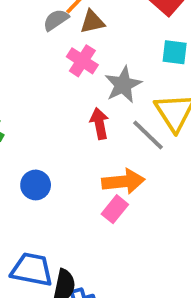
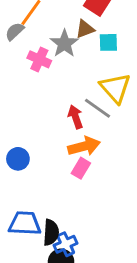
brown triangle: (92, 22) -> (85, 29), moved
gray star: (123, 85) -> (64, 44), moved
red arrow: (99, 124) -> (75, 117), moved

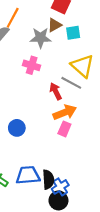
gray star: (64, 44) -> (40, 38), turned -30
pink cross: (39, 59) -> (32, 65), moved

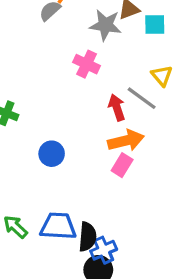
yellow triangle: (83, 66) -> (162, 76), size x0.6

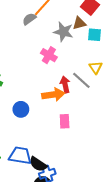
orange arrow: (126, 141) -> (53, 95), moved
pink rectangle: (122, 165) -> (65, 121), turned -40
black semicircle: (88, 237) -> (38, 164), turned 114

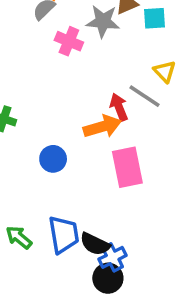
pink cross: (49, 55) -> (69, 41), moved
pink rectangle: (65, 121) -> (127, 167), size x1.6
blue trapezoid: (20, 156) -> (64, 234), turned 80

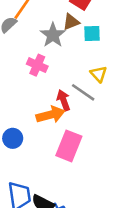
gray star: (103, 21) -> (53, 35), turned 30
pink cross: (69, 41) -> (37, 65), moved
pink rectangle: (127, 167) -> (69, 146), turned 32

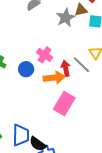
pink cross: (37, 65) -> (45, 55), moved
blue circle: (13, 138) -> (26, 69), moved

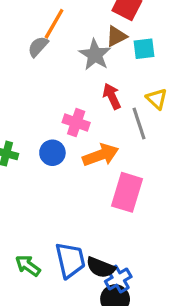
gray line: (81, 65) -> (139, 124), turned 42
red arrow: (66, 68) -> (112, 96), moved

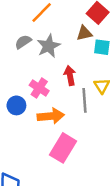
gray semicircle: (38, 47) -> (23, 42), moved
gray star: (95, 55) -> (49, 46), moved

